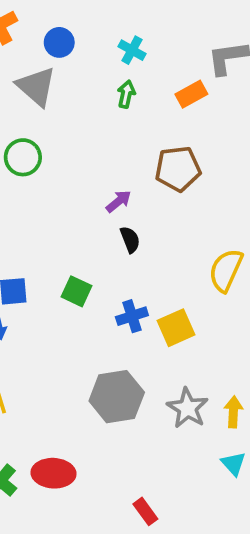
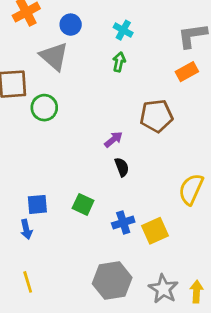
orange rectangle: (191, 94) -> (187, 72), moved

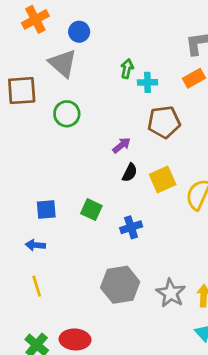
cyan cross: (123, 30) -> (148, 82), moved, turned -30
green circle: (44, 108) -> (67, 114), moved
black semicircle: (122, 167) -> (130, 173), turned 48
blue arrow: (26, 229) -> (35, 245), moved, turned 108
yellow square: (155, 231) -> (163, 179), moved

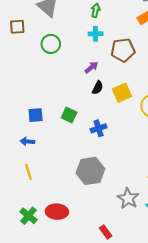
cyan cross: (148, 82) -> (96, 34), moved
brown square: (22, 91) -> (17, 27), size x0.7
gray star: (171, 293) -> (128, 198), moved

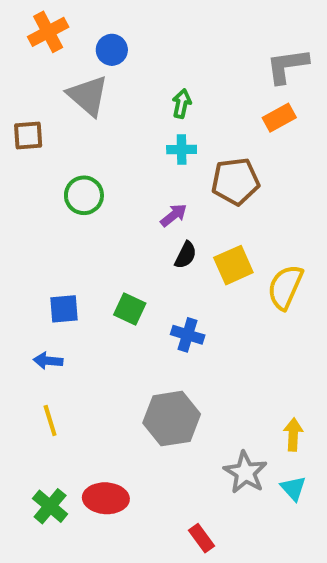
green circle: (51, 44) -> (84, 195), moved
blue cross: (99, 128) -> (188, 335), turned 35

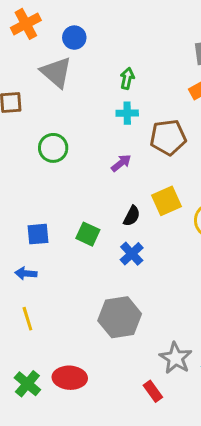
black semicircle: (186, 255) -> (132, 216), moved
blue cross: (188, 335) -> (132, 254), turned 30
red rectangle: (202, 538) -> (153, 391), moved

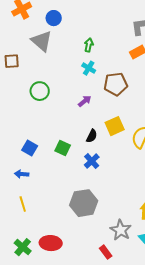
cyan cross: (127, 113) -> (89, 68), turned 32
blue square: (38, 234) -> (30, 148), turned 35

